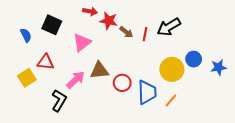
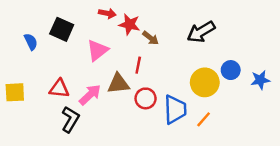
red line: (145, 34) -> (138, 65), moved
red triangle: (46, 62) -> (59, 89), moved
yellow square: (27, 78) -> (15, 92), moved, turned 30

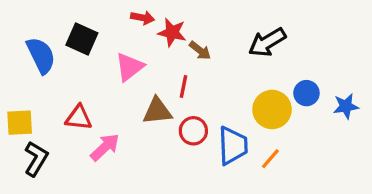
blue semicircle: (31, 42) -> (41, 55), size x1.6
pink arrow: (90, 95) -> (105, 147), moved
black L-shape: (70, 119) -> (36, 159), moved

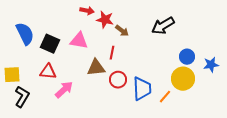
black square: (82, 39) -> (50, 44), moved
pink triangle: (129, 67) -> (79, 41), turned 48
yellow circle: (272, 109) -> (183, 79), moved

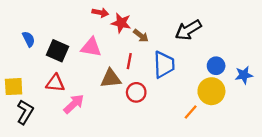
blue semicircle: (25, 34) -> (29, 39), size x0.6
blue trapezoid: (142, 89) -> (164, 65), moved

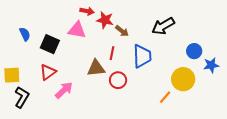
pink triangle: (91, 47) -> (77, 30), moved
blue circle: (216, 66) -> (194, 51), moved
red triangle: (55, 83) -> (48, 72), turned -42

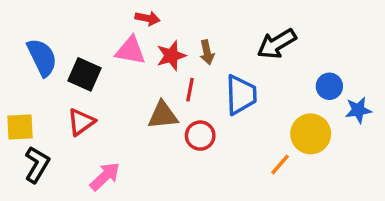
red star: (105, 20) -> (171, 56), moved, turned -30
brown arrow: (122, 31) -> (207, 52), turned 40
blue semicircle: (25, 34) -> (42, 57), size x1.6
pink arrow: (64, 90) -> (105, 176), moved

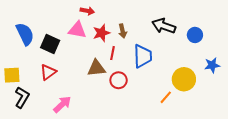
black arrow: (277, 44) -> (164, 26), turned 50
blue circle: (329, 86) -> (195, 35), moved

